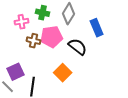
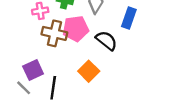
blue rectangle: (97, 28) -> (129, 18), turned 42
brown cross: (34, 41) -> (54, 33), size x1.5

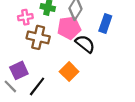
pink pentagon: (76, 29) -> (69, 28), moved
black line: (53, 88) -> (37, 86), turned 30

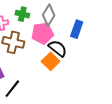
orange square: (69, 72) -> (51, 61), moved

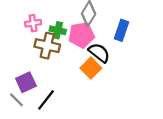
green cross: (22, 14) -> (58, 30), moved

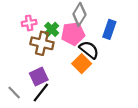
green cross: (58, 30) -> (52, 29), turned 32
purple square: (26, 82) -> (39, 76), moved

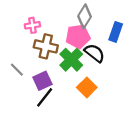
green cross: (52, 29) -> (71, 60), moved, size x1.5
orange square: (82, 64) -> (87, 87), moved
gray line: (14, 93) -> (17, 70), moved

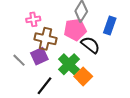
green cross: (71, 60) -> (69, 64), moved
purple square: (42, 81) -> (39, 56), moved

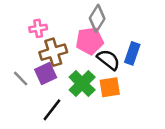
blue rectangle: (110, 26) -> (132, 53), moved
brown cross: (46, 39) -> (53, 52), turned -30
orange square: (83, 76) -> (110, 87), moved, turned 36

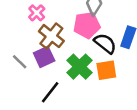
pink cross: (38, 28) -> (37, 13), turned -35
brown cross: (53, 52) -> (51, 36), turned -35

